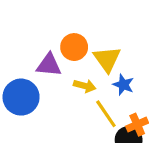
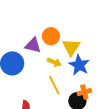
blue star: (123, 85) -> (79, 65), size x1.5
yellow line: (106, 114) -> (54, 85), moved

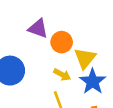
purple triangle: (33, 45) -> (38, 28), moved

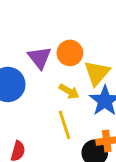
purple triangle: (38, 28) -> (40, 58), moved, turned 30

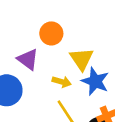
orange circle: (70, 53) -> (51, 33), moved

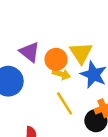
orange circle: (51, 33) -> (56, 59), moved

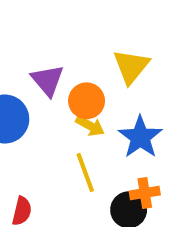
yellow triangle: (81, 53) -> (131, 66), moved

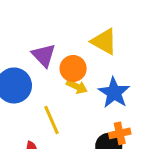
yellow triangle: (131, 66) -> (104, 41), turned -36
yellow line: (85, 173) -> (51, 120), moved

